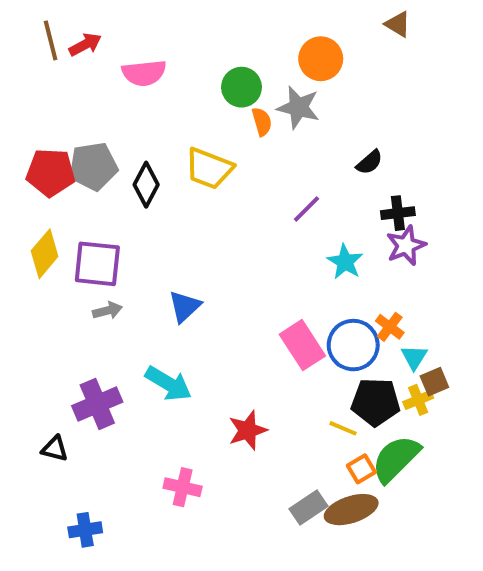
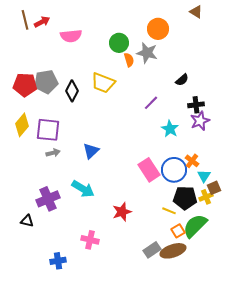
blue cross: (85, 530) -> (58, 261), moved

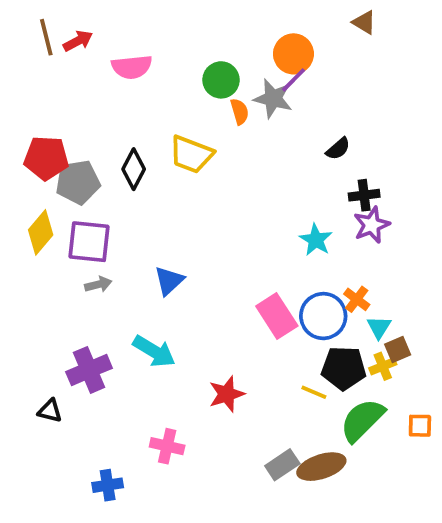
gray pentagon: (46, 82) -> (78, 182), moved
purple line: (151, 103) -> (293, 80), moved
orange square: (178, 231) -> (420, 426), moved, turned 32

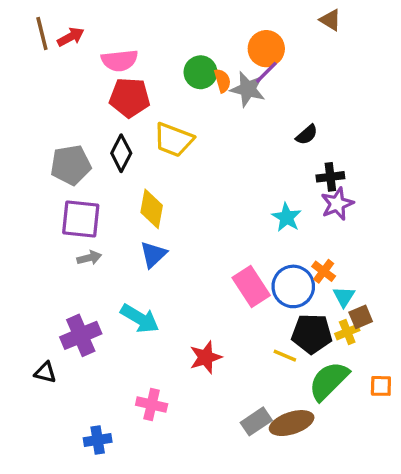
orange semicircle: (240, 112) -> (222, 81), moved
red pentagon: (46, 158) -> (130, 98), moved
yellow diamond: (41, 232) -> (152, 209), moved, turned -30

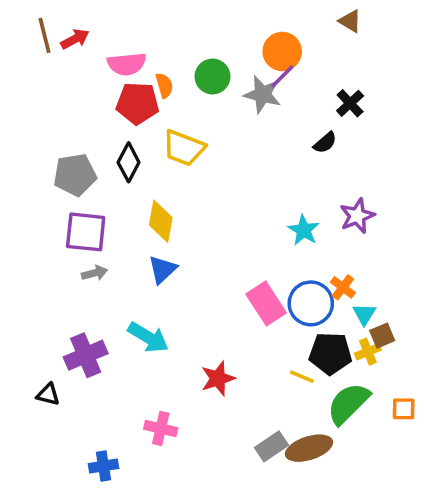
orange semicircle: (222, 81) -> (164, 85), moved
black cross: (330, 177) -> (350, 103), moved, turned -36

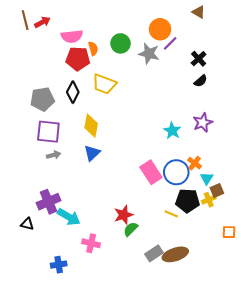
purple line: (282, 76) -> (170, 43), moved
black semicircle: (325, 143) -> (201, 81), moved
cyan arrow: (148, 337) -> (69, 217), moved
green semicircle: (348, 403) -> (131, 229), moved, size x0.6

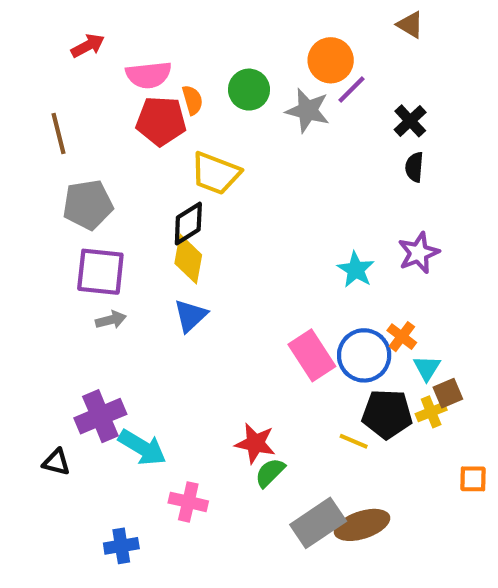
brown line: (25, 20) -> (59, 134), moved
black semicircle: (201, 81) -> (414, 167), turned 136
black diamond: (73, 92) -> (188, 224), moved, turned 30
red star: (124, 215) -> (255, 443), turned 30
gray rectangle: (154, 253) -> (318, 523), size x1.4

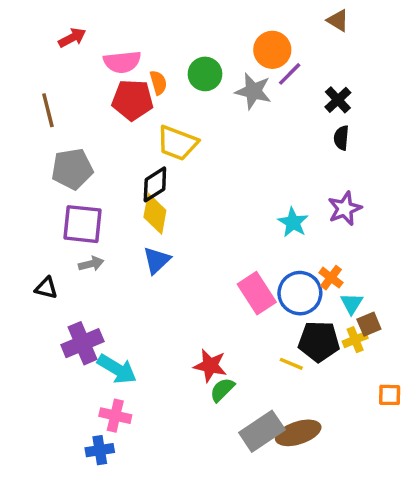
black triangle: (56, 462) -> (46, 288), moved
pink cross: (188, 502) -> (115, 416), moved

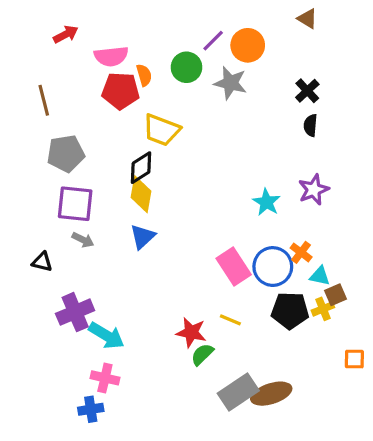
purple line: (290, 74) -> (213, 41), moved
gray arrow: (91, 264) -> (83, 240), turned 40
cyan triangle: (352, 303) -> (320, 276), turned -50
yellow line: (291, 364) -> (230, 320), moved

